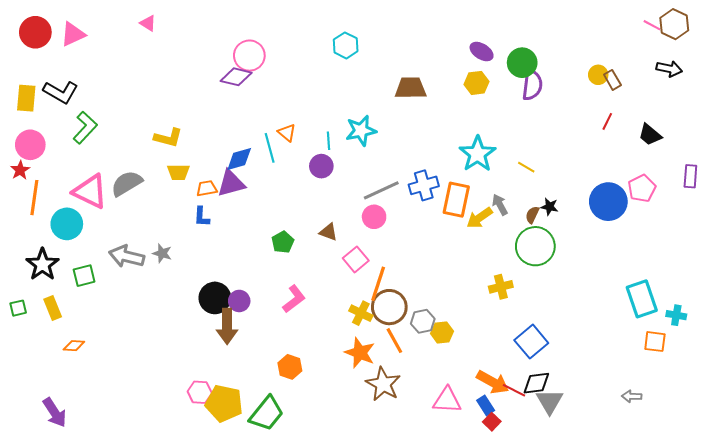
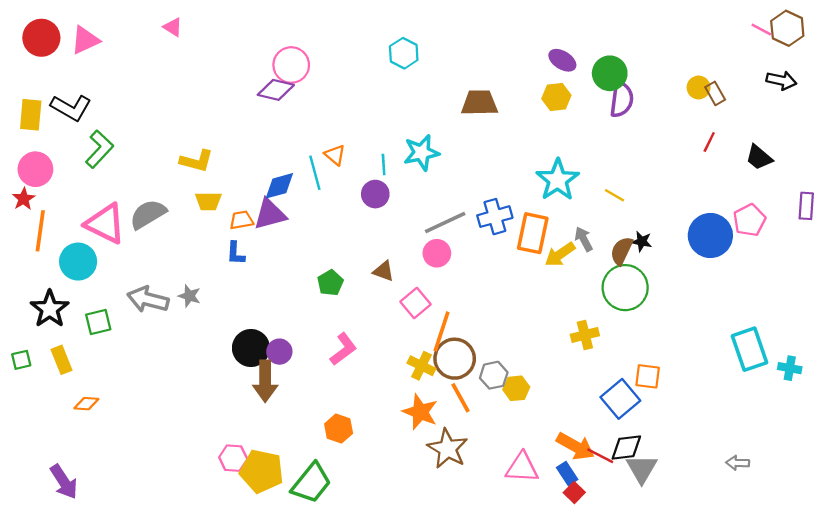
brown semicircle: (532, 215) -> (622, 251), size x1.4
orange square: (655, 342) -> (648, 376), moved

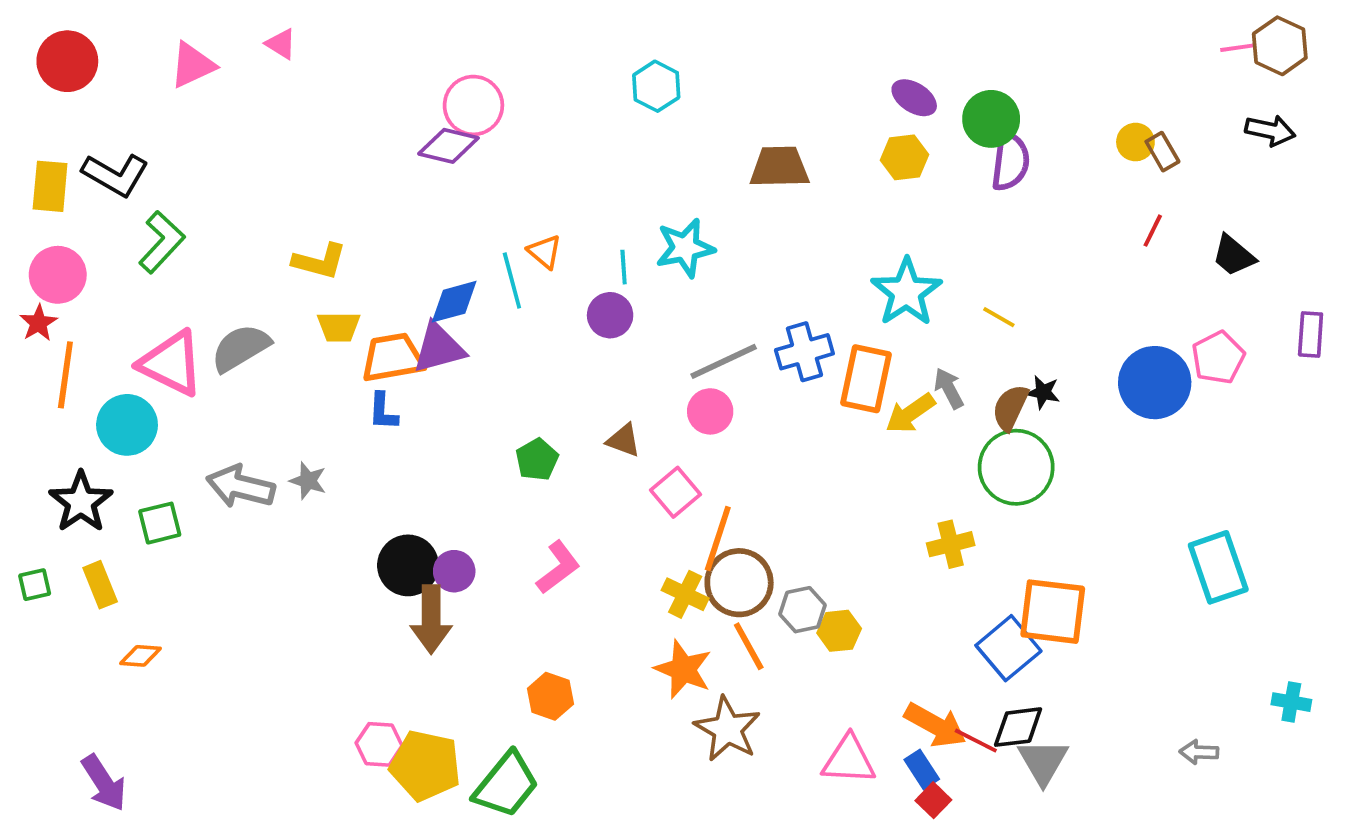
pink line: (761, 29) -> (1237, 48), turned -36
pink triangle: (85, 40) -> (192, 65), moved
orange trapezoid: (241, 220) -> (393, 358), size x1.6
cyan cross: (790, 368) -> (1291, 702), moved
orange square: (648, 376) -> (1053, 612), size x1.6

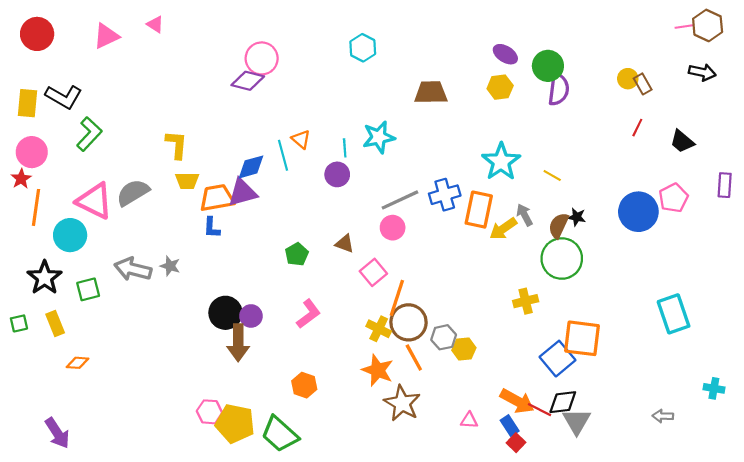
yellow L-shape: (319, 261) -> (176, 145), turned -100
pink triangle: (849, 760) -> (469, 420), size x0.6
green trapezoid: (506, 785) -> (280, 434), turned 93

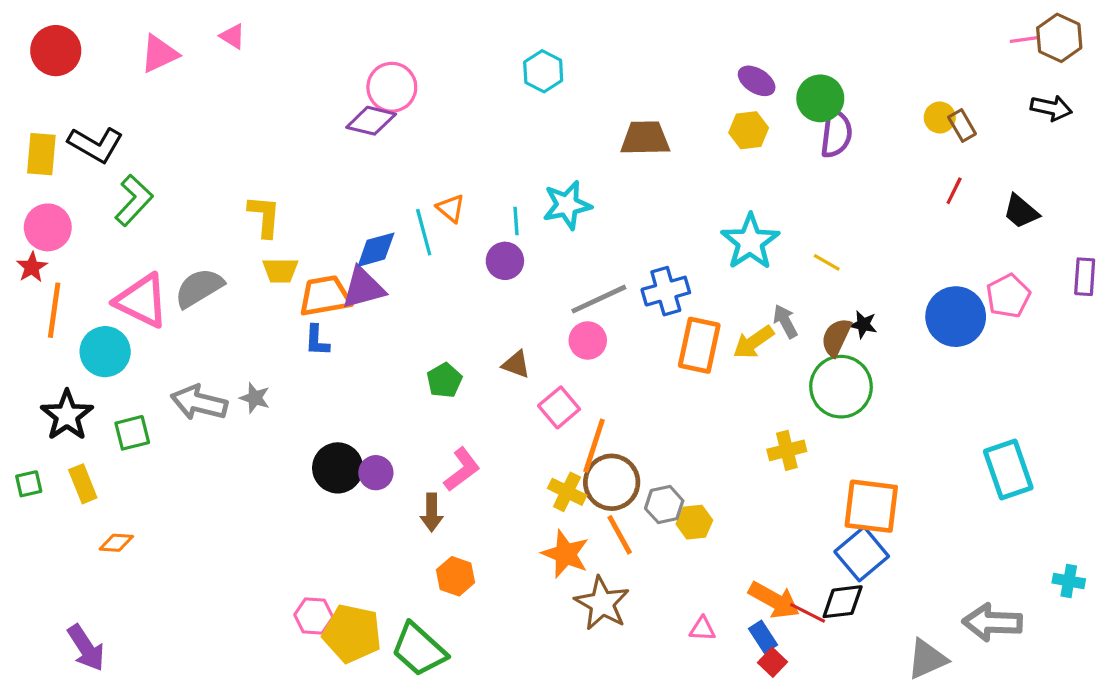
orange rectangle: (479, 210) -> (699, 345), moved
brown arrow: (238, 343) -> (432, 513), moved, size x0.7
blue square: (558, 359) -> (862, 554), moved
gray arrow: (663, 416) -> (992, 622), size x1.8
gray triangle: (577, 421) -> (927, 659), moved, turned 36

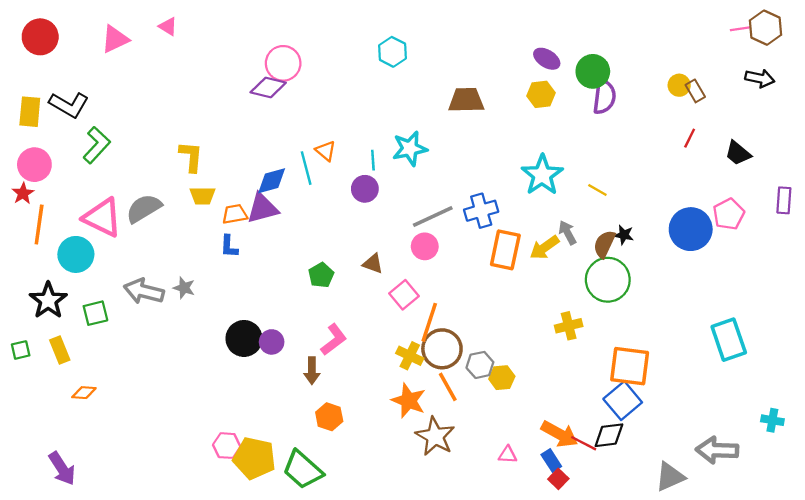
orange trapezoid: (325, 296) -> (235, 214), size x0.7

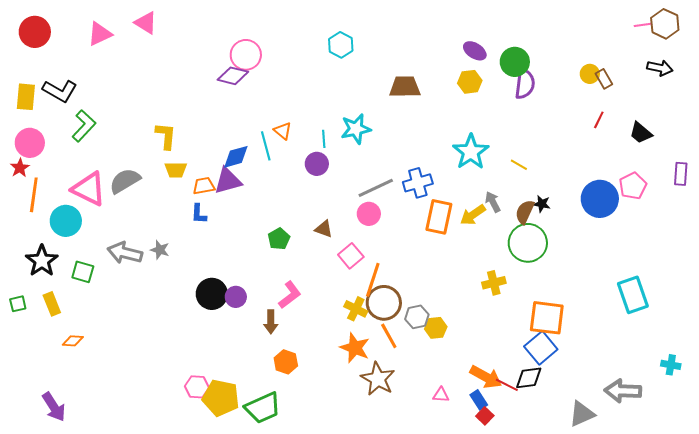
pink triangle: (168, 26) -> (146, 23), size x1.4
green square: (95, 313) -> (83, 272), turned 30
green trapezoid: (303, 470) -> (263, 408), turned -66

